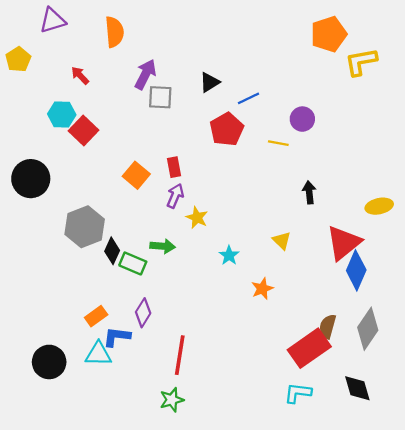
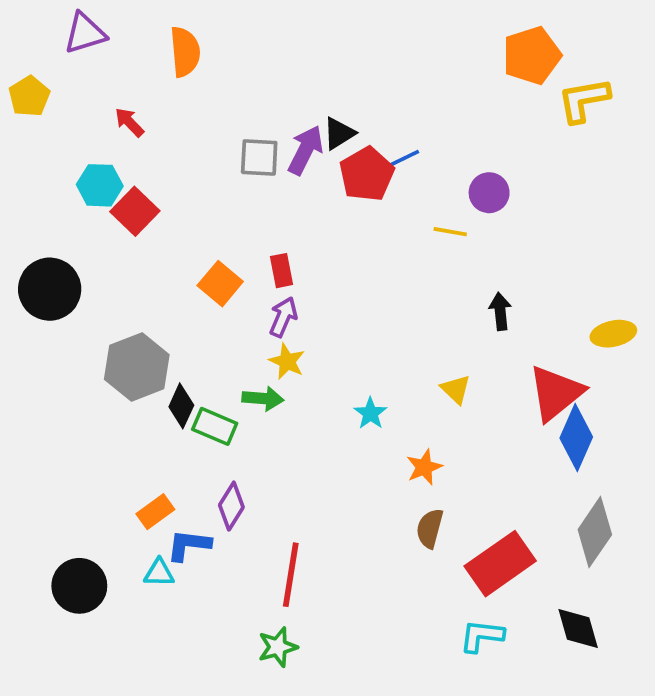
purple arrow: (145, 74) -> (306, 150), moved
red pentagon: (227, 129) -> (367, 174), moved
yellow star: (197, 218) -> (287, 361), moved
brown semicircle: (328, 326) -> (430, 528), moved
cyan triangle: (98, 354) -> (159, 573), size x0.7

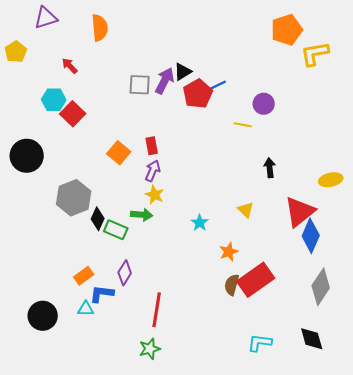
red rectangle: (500, 564) -> (256, 280), moved

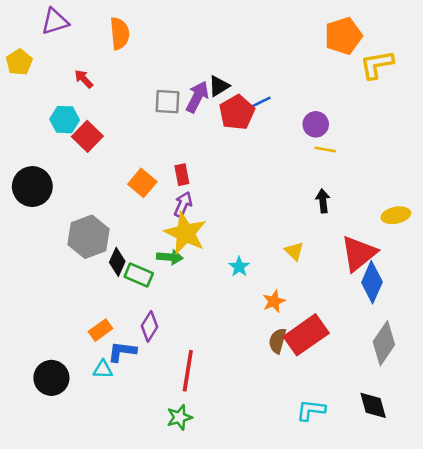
yellow line: (243, 125) -> (325, 149), moved
yellow star: (155, 195) -> (185, 233), size x1.8

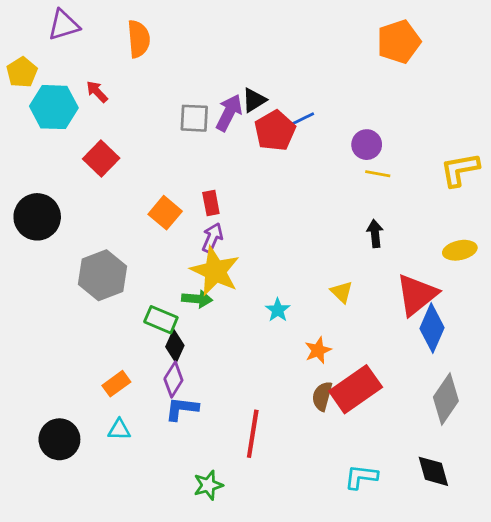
yellow L-shape: (377, 65) -> (460, 170), moved
cyan hexagon: (65, 120) -> (54, 107), moved, size x1.4
black diamond: (117, 262) -> (175, 346), moved
blue L-shape: (122, 352) -> (182, 409), moved
red line: (188, 371) -> (253, 434), moved

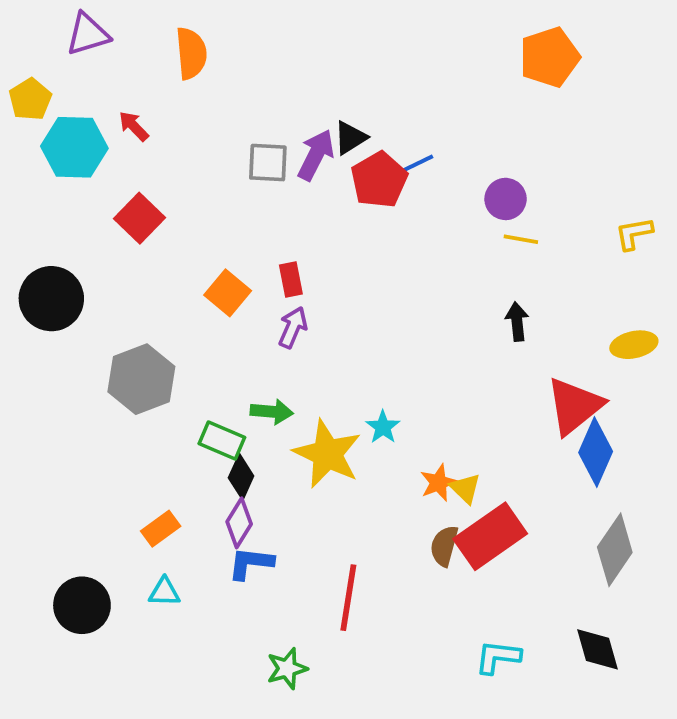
yellow L-shape: (460, 170) -> (634, 233), size x0.7
yellow star: (215, 271) -> (327, 454), moved
yellow triangle: (342, 292) -> (465, 488), moved

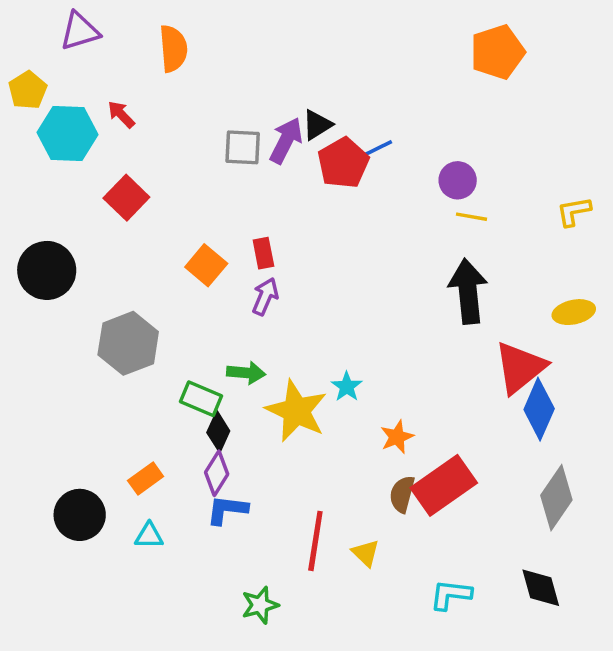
black arrow: (517, 322) -> (468, 291), size x1.8
yellow triangle: (465, 488) -> (366, 553), moved
black circle: (82, 605) -> (80, 515), moved

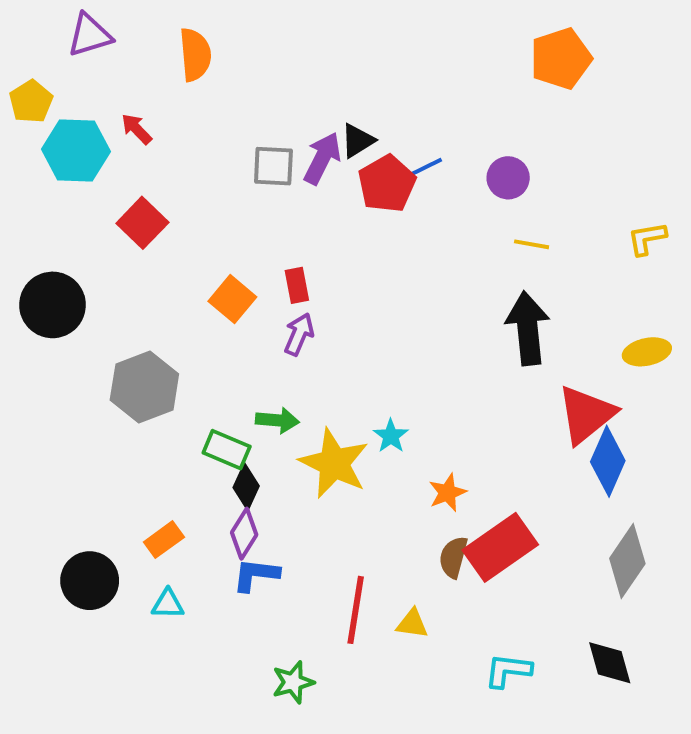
purple circle: (458, 180) -> (508, 178), moved
yellow triangle: (366, 553) -> (412, 624), turned -36

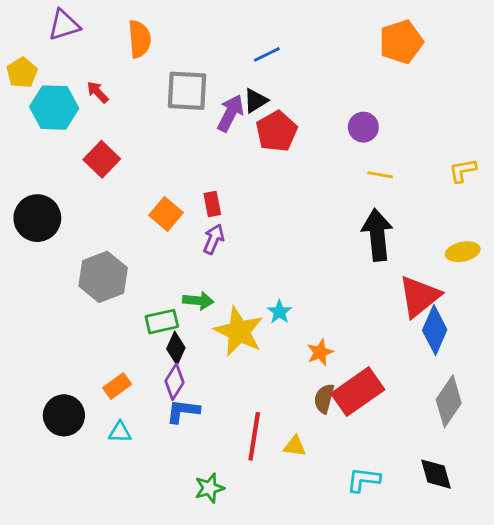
gray square: (273, 166) -> (187, 91), moved, size x1.4
blue line: (424, 168) -> (267, 54), moved
green rectangle: (227, 450) -> (162, 322), turned -36

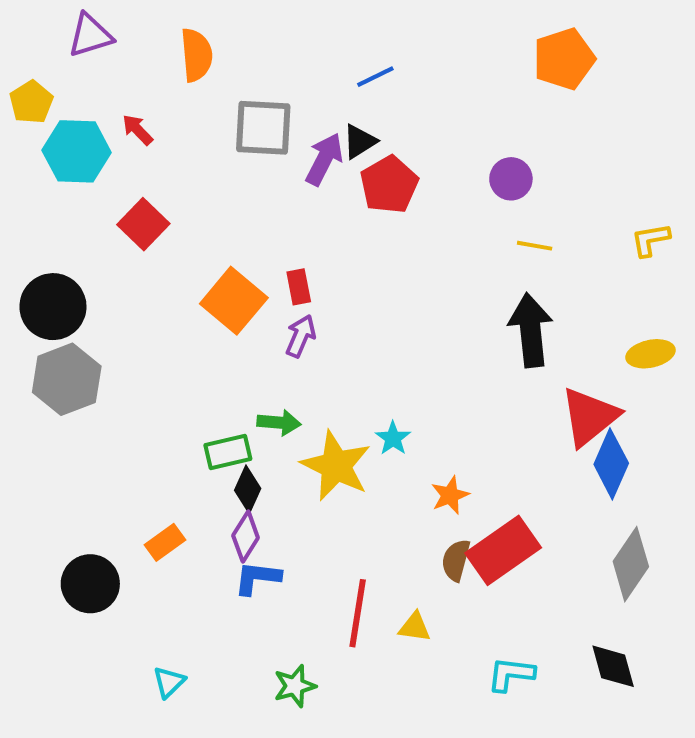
orange square: (166, 214) -> (234, 301), size x1.4
gray hexagon: (103, 277) -> (67, 379), moved
cyan triangle: (120, 432) -> (169, 682), moved, turned -45

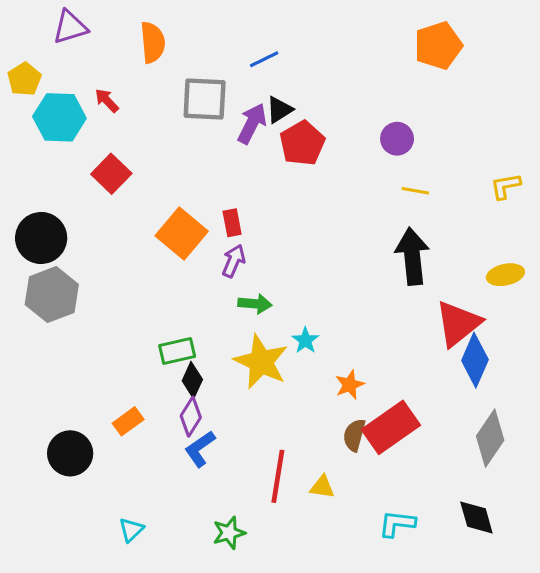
blue line: (375, 77) -> (264, 59), moved
green arrow: (279, 423) -> (255, 304), moved
blue L-shape: (257, 578) -> (200, 449), turned -42

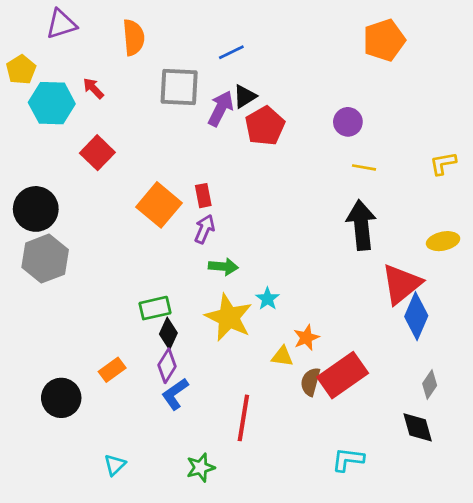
gray diamond: (490, 438) -> (430, 384), size x0.6
yellow triangle: (322, 487) -> (282, 356), moved
black diamond: (476, 518) -> (418, 427), moved

